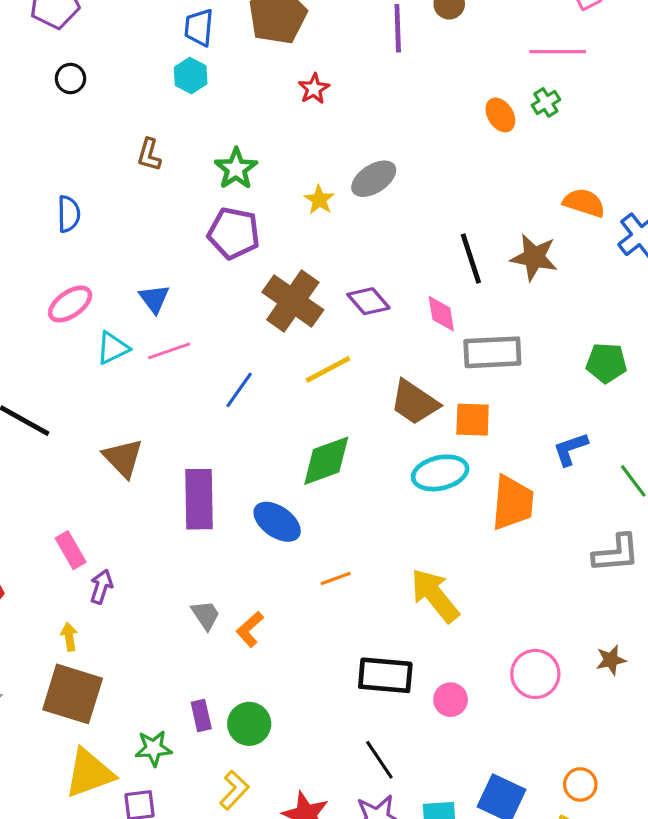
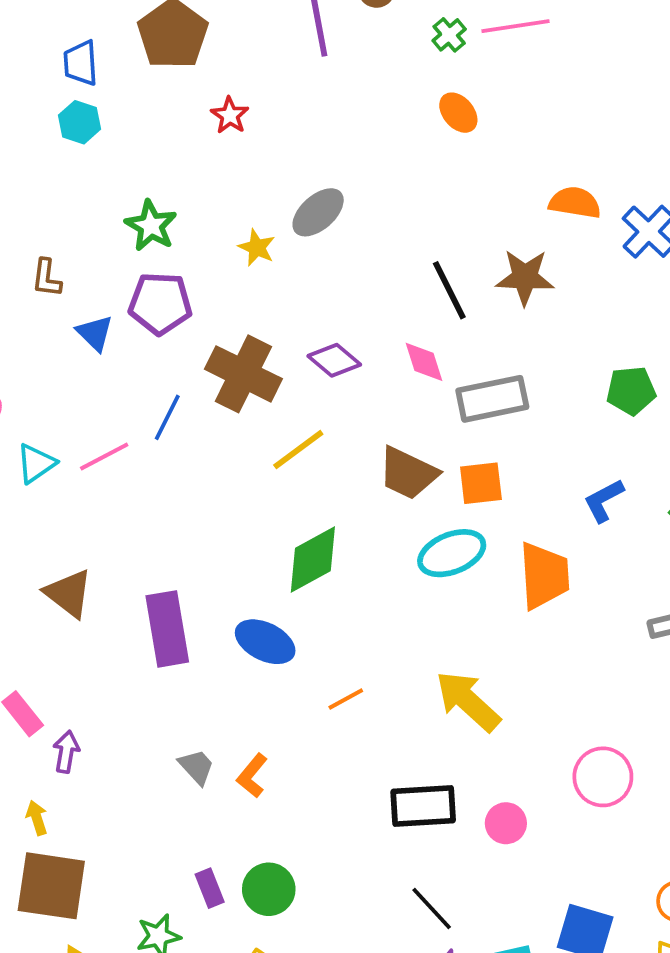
green cross: (546, 102) -> (449, 35), moved
brown L-shape: (149, 155) -> (47, 278), moved
blue triangle: (154, 299) -> (95, 333), moved
blue line: (239, 390) -> (167, 417), moved

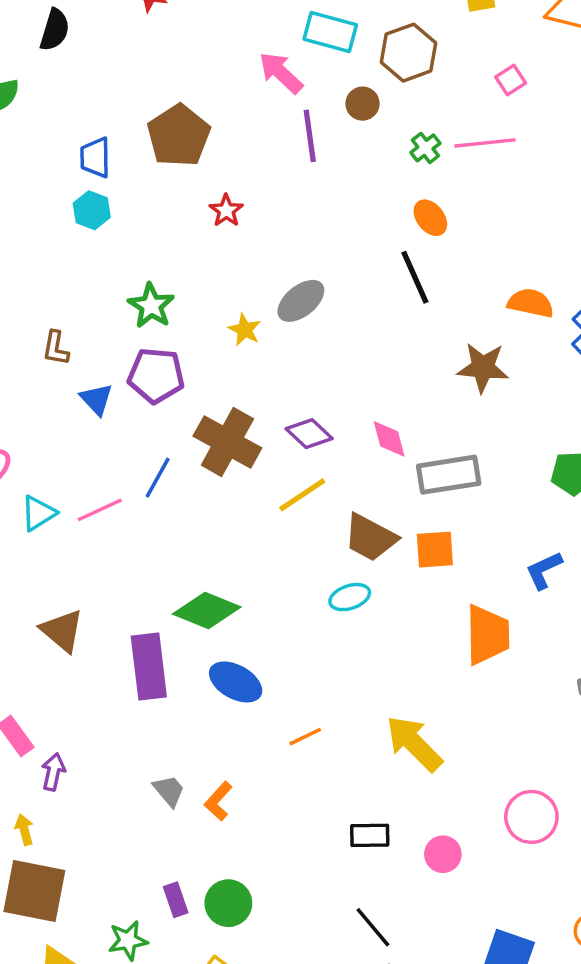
black line: (449, 290) -> (415, 277), moved
yellow line: (298, 450) -> (302, 495), moved
cyan ellipse: (452, 553) -> (350, 597), moved, size x0.7
green diamond: (313, 559) -> (207, 610), moved, turned 48
black rectangle: (423, 806) -> (370, 835), size x0.7

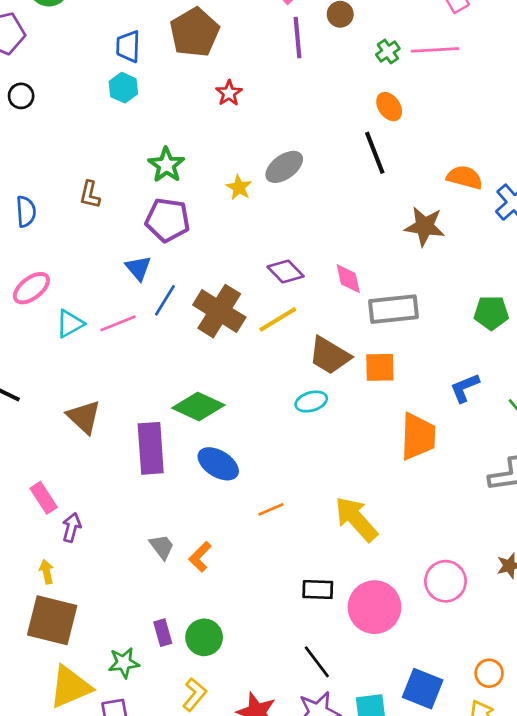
blue triangle: (97, 399) -> (138, 268), moved
brown cross: (227, 442) -> (219, 311), moved
pink circle: (443, 854) -> (374, 607), size x1.8

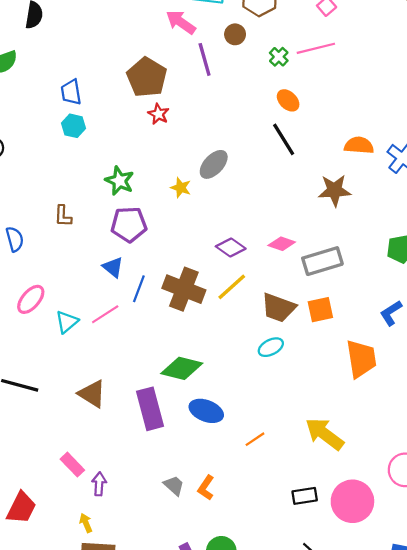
brown pentagon: (195, 32) -> (147, 77), moved
pink diamond: (348, 279) -> (282, 244), turned -48

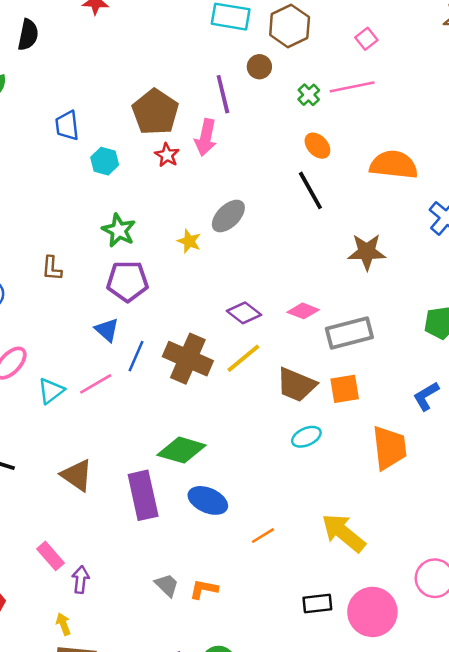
pink arrow: (181, 22) -> (206, 137), moved, turned -116
cyan hexagon: (74, 126) -> (105, 161), moved
orange semicircle: (359, 145) -> (394, 165), moved, size x1.4
cyan ellipse: (271, 347) -> (306, 437), moved
orange L-shape: (206, 488) -> (204, 589), turned 65

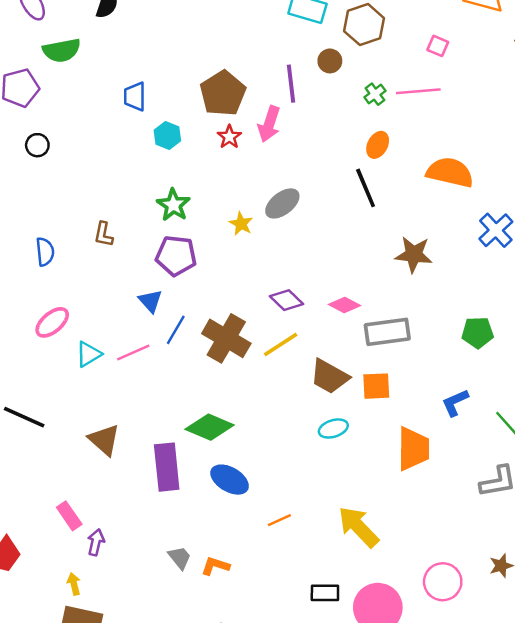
pink square: (366, 39) -> (438, 46), turned -35
orange ellipse: (317, 146) -> (378, 145), turned 65

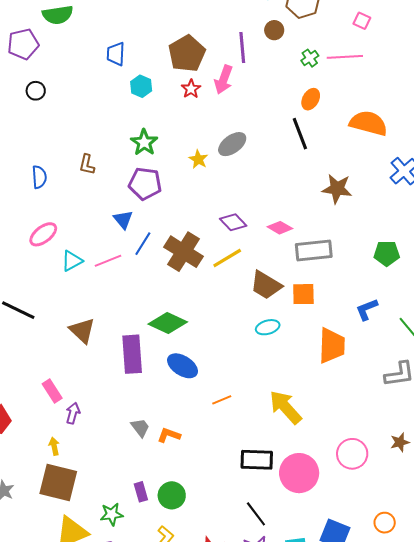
black rectangle: (325, 593) -> (257, 460), size x1.4

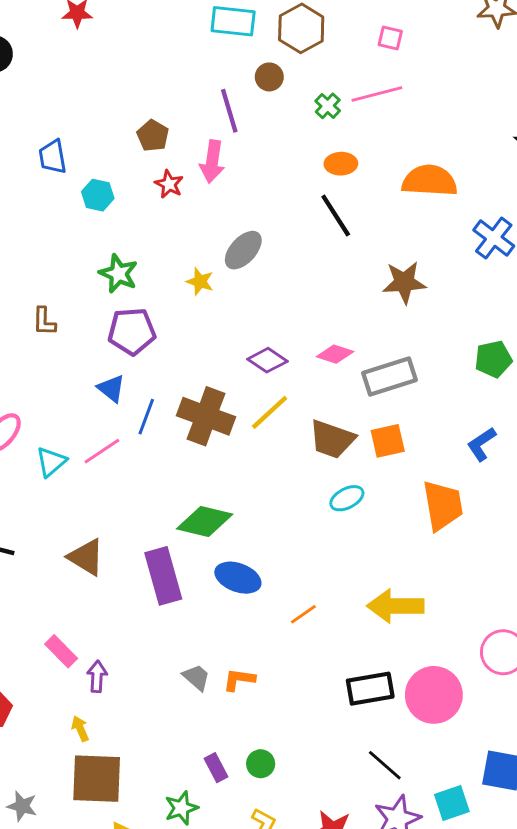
brown pentagon: (187, 54) -> (153, 136), size x0.6
orange ellipse: (311, 99) -> (341, 164), turned 70
yellow arrow: (285, 407) -> (395, 606), turned -36
green circle: (172, 495) -> (261, 764), size x0.7

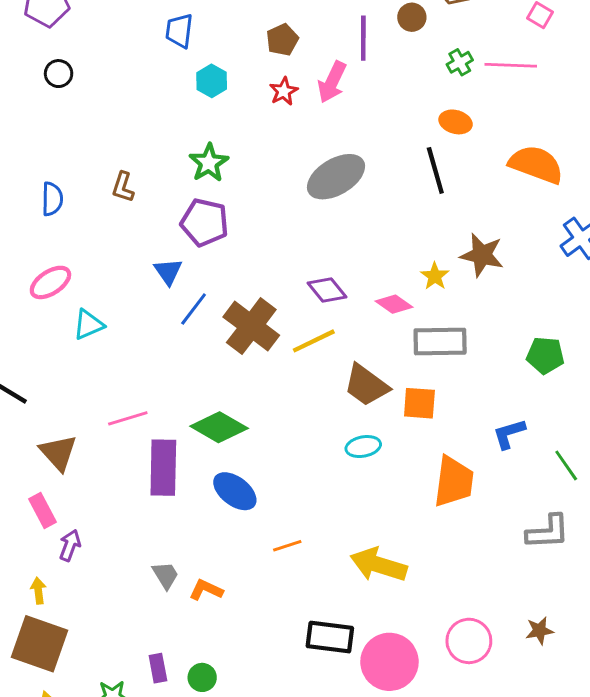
gray ellipse: (243, 250) -> (336, 177), size x1.4
yellow star: (200, 282) -> (435, 276), moved
pink line: (102, 451) -> (128, 418), moved
brown triangle: (86, 557) -> (58, 453), moved

